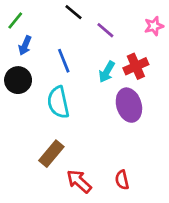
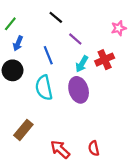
purple line: (105, 30) -> (75, 39), moved
purple ellipse: (129, 105) -> (79, 90), moved
brown rectangle: (51, 154) -> (23, 130), moved

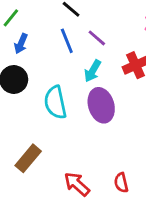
blue line: (48, 55) -> (67, 41), moved
cyan arrow: (82, 64) -> (93, 71), moved

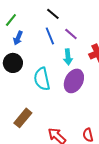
cyan arrow: (93, 71) -> (68, 57), turned -35
purple ellipse: (101, 105) -> (74, 81), turned 45

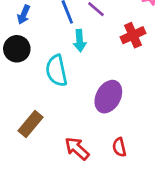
cyan arrow: (68, 57) -> (80, 41), moved
purple ellipse: (74, 81) -> (108, 97), moved

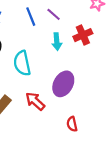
cyan arrow: (80, 41) -> (57, 42), moved
red arrow: (77, 149) -> (35, 101), moved

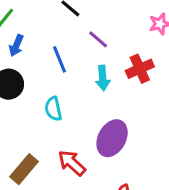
blue line: (31, 17) -> (60, 59), moved
cyan semicircle: (22, 63) -> (53, 109), size x0.7

